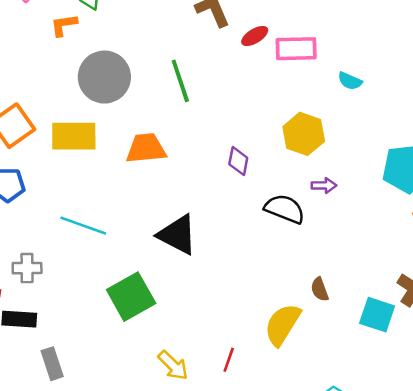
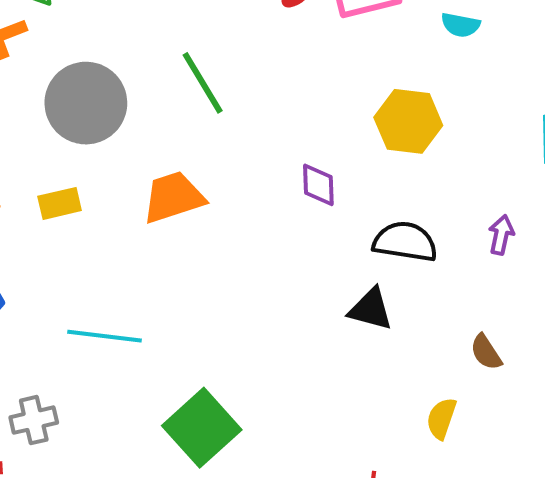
yellow rectangle: (74, 136) -> (60, 203), size x0.6
purple arrow: (324, 185) -> (501, 235), moved, turned -65
black triangle: (177, 235) -> (371, 309), moved, size x0.7
yellow semicircle: (282, 325) -> (441, 418), size x0.6

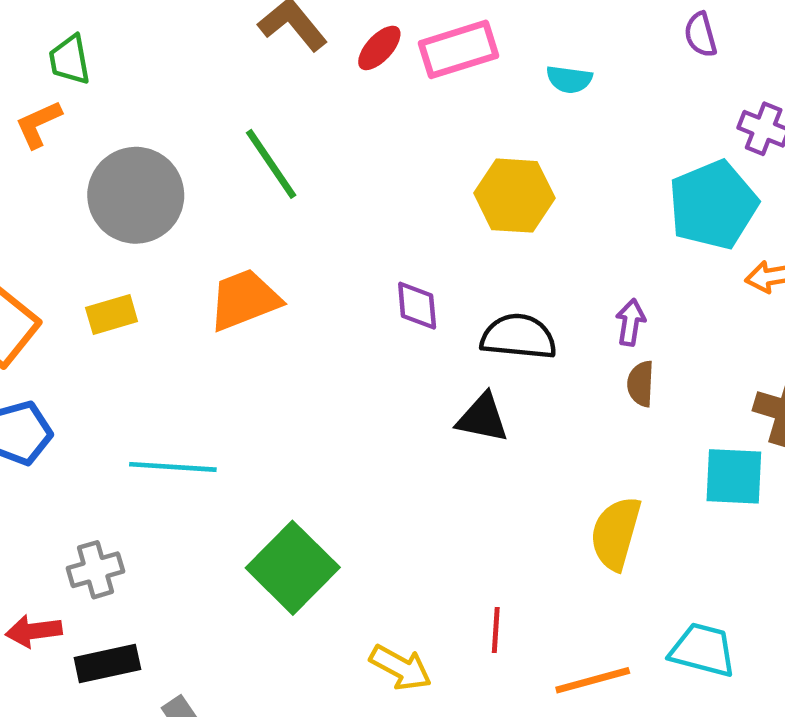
purple diamond: (318, 185) -> (417, 306), moved
brown semicircle: (486, 352) -> (641, 384), moved, turned 39
yellow semicircle: (441, 418) -> (616, 533), moved, size x1.5

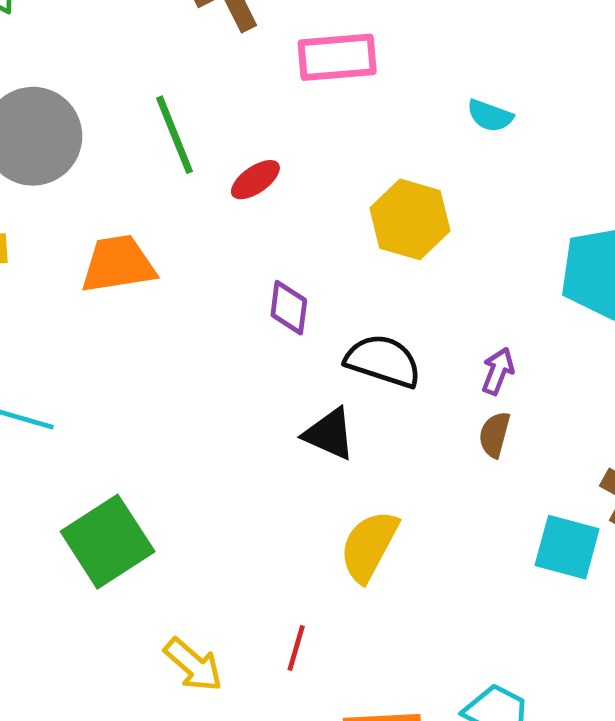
red ellipse: (379, 48) -> (255, 180), moved
pink rectangle: (459, 49) -> (337, 57), moved
yellow semicircle: (616, 533) -> (369, 546), moved

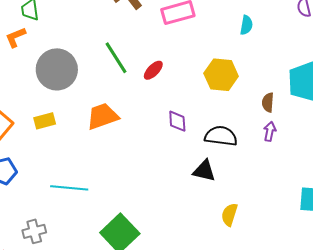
cyan semicircle: (490, 116) -> (246, 25), turned -90
brown semicircle: (495, 435) -> (268, 102), moved
yellow semicircle: (369, 546) -> (229, 215), size x0.7

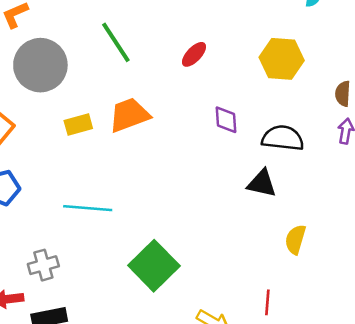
green line: (116, 58) -> (116, 42), moved
gray circle: (57, 69) -> (40, 65), moved
yellow rectangle: (45, 121) -> (78, 125), moved

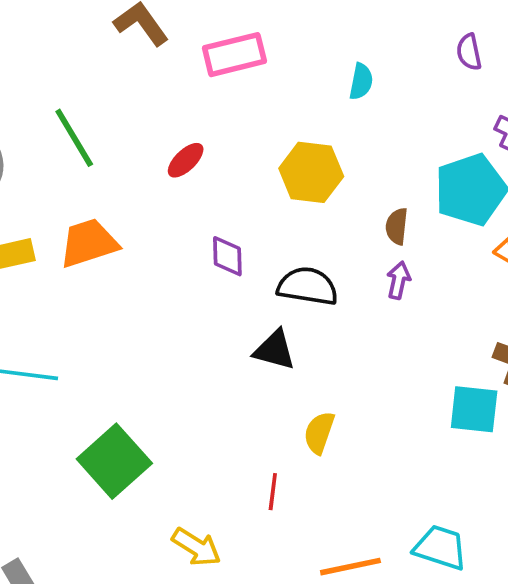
red line: (267, 302) -> (273, 492), moved

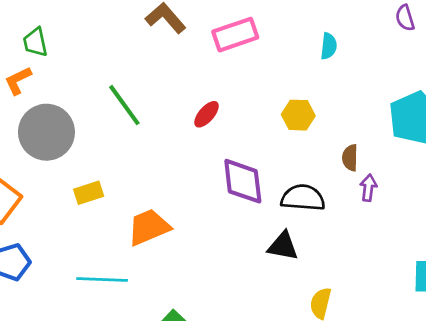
yellow hexagon: (311, 172) -> (298, 115), size x0.7
brown semicircle: (397, 226) -> (350, 158), moved
orange trapezoid: (89, 243) -> (149, 227), moved
purple diamond: (227, 256) -> (243, 181), size x1.6

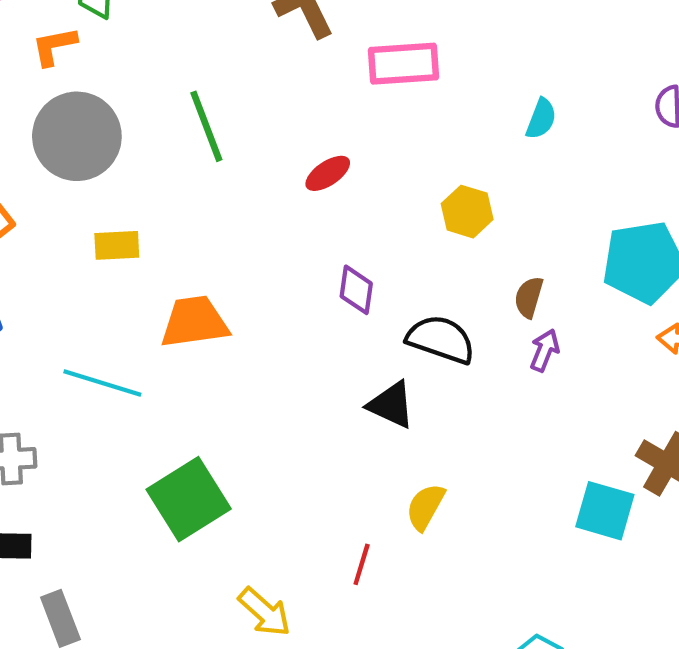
purple diamond: (243, 181) -> (356, 290), size x0.6

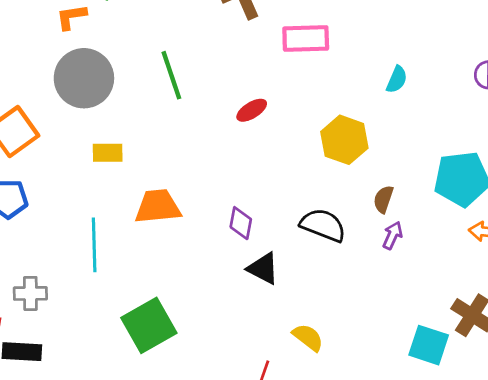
yellow hexagon: (467, 212) -> (344, 140), size x1.4
purple diamond: (356, 290) -> (241, 223), moved
cyan line: (102, 383) -> (94, 245), turned 69
black triangle: (391, 405) -> (263, 268), moved
yellow semicircle: (425, 507) -> (308, 337), turned 96

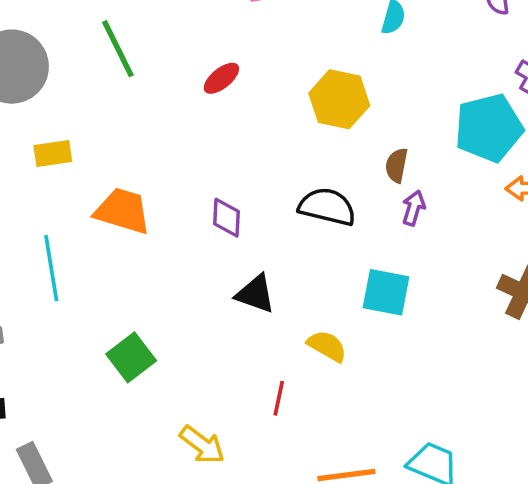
orange trapezoid: (158, 206) -> (123, 211), turned 30
black triangle: (263, 268) -> (255, 294), moved
green square: (149, 325) -> (131, 357), size x0.7
cyan square: (429, 345) -> (386, 292), moved

